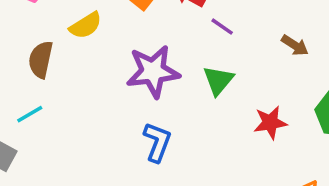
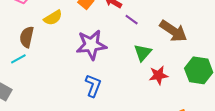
brown arrow: (295, 45) -> (173, 31), size x1.8
green triangle: (218, 80) -> (143, 53), moved
cyan line: (30, 114) -> (18, 59), moved

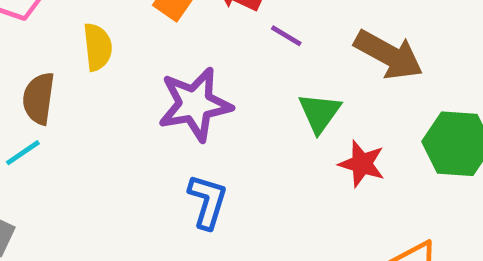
yellow semicircle: (53, 18) -> (98, 47), turned -60
red star: (158, 75) -> (362, 164), turned 30

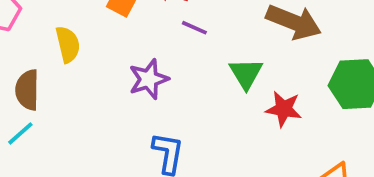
purple line: (286, 36) -> (194, 28), moved
purple star: (195, 104) -> (149, 79), size x0.7

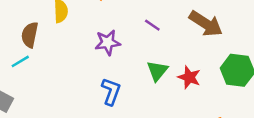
purple line: (194, 28) -> (152, 25), moved
green triangle: (246, 74) -> (157, 71), moved

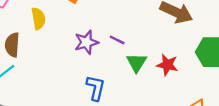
purple line: (152, 25) -> (117, 40), moved

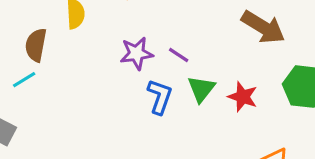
blue L-shape: (96, 88) -> (160, 97), moved

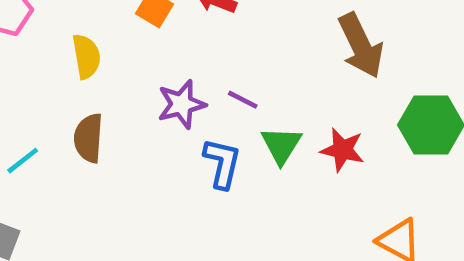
brown arrow: (263, 27) -> (361, 46), turned 39
brown semicircle: (36, 45) -> (88, 138), moved

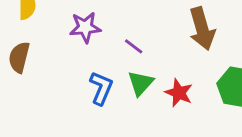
purple line: (243, 100) -> (134, 46), moved
purple star: (182, 104) -> (85, 27), moved

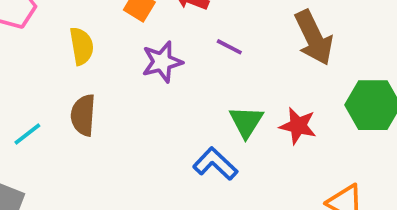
purple line: (134, 46) -> (229, 47), moved
blue L-shape: (101, 88) -> (215, 164), moved, turned -60

